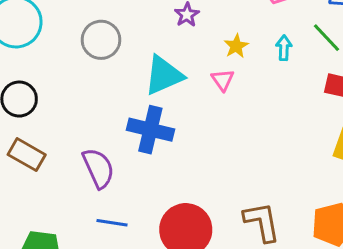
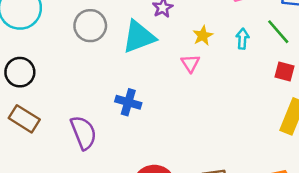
cyan triangle: (164, 75) -> (139, 37), moved
blue cross: (150, 130) -> (128, 102), size x0.7

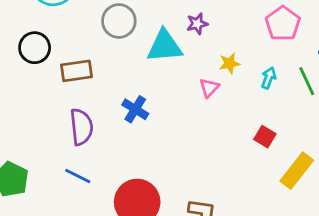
red square: (284, 72) -> (265, 137), moved
brown rectangle: (24, 119) -> (76, 71), moved, turned -56

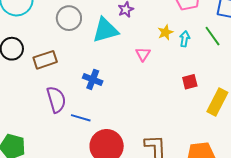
yellow star: (230, 63) -> (165, 32), moved
red square: (265, 137) -> (190, 82), turned -35
blue line: (78, 176) -> (81, 118), moved

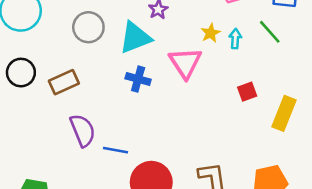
pink triangle: (143, 54) -> (185, 63), size x1.8
blue cross: (93, 79) -> (138, 79), moved

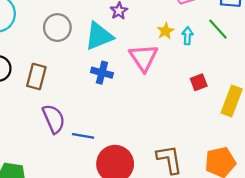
brown rectangle: (64, 82) -> (36, 76), turned -50

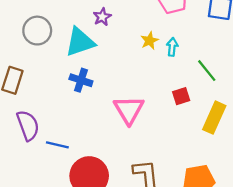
green line: (218, 29) -> (207, 71), moved
pink triangle: (144, 58) -> (129, 110), moved

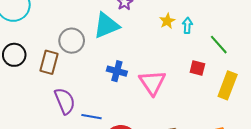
gray circle: (37, 31) -> (72, 41), moved
blue cross: (81, 80) -> (117, 71), moved
red square: (181, 96) -> (197, 68), turned 35

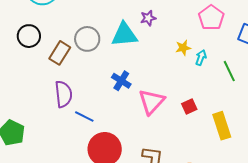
green line: (219, 45) -> (229, 71), moved
red square: (197, 68) -> (189, 106), moved, turned 35
yellow rectangle: (228, 85) -> (222, 126), turned -56

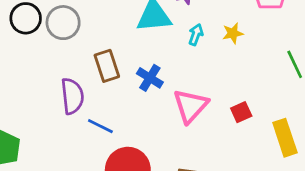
gray circle: (87, 39) -> (63, 23), moved
brown rectangle: (60, 53) -> (107, 66), moved, turned -50
cyan arrow: (201, 58) -> (196, 35), moved

